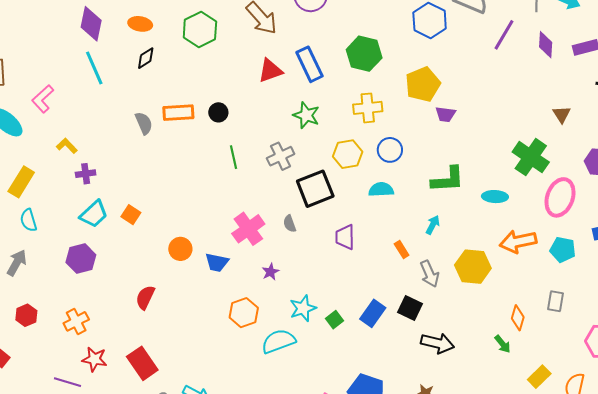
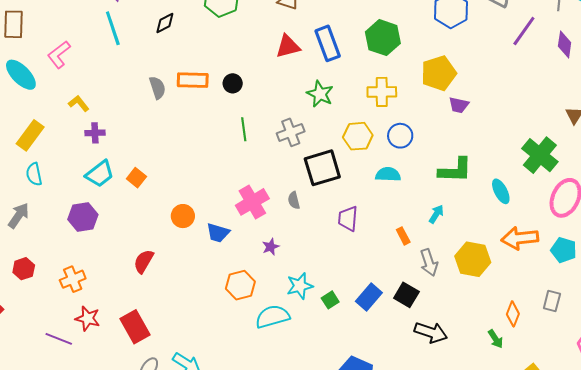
cyan ellipse: (495, 197) -> (501, 191), turned 55

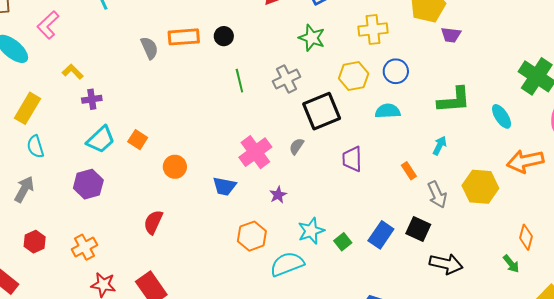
gray semicircle: (294, 200) -> (297, 146), turned 54
orange circle: (183, 216) -> (175, 167), moved

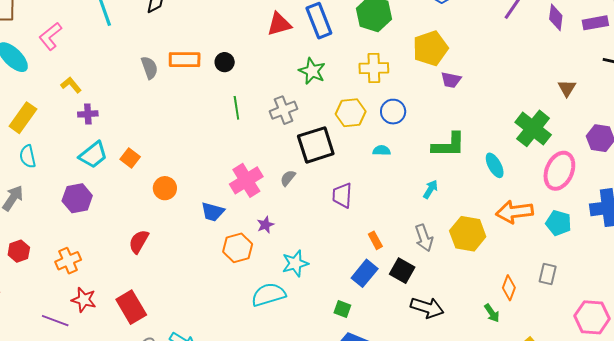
cyan semicircle: (388, 111) -> (382, 150), size x0.7
orange rectangle: (409, 171) -> (375, 240), moved
orange hexagon: (252, 236) -> (238, 248), moved
green square: (343, 242) -> (342, 309), moved, turned -36

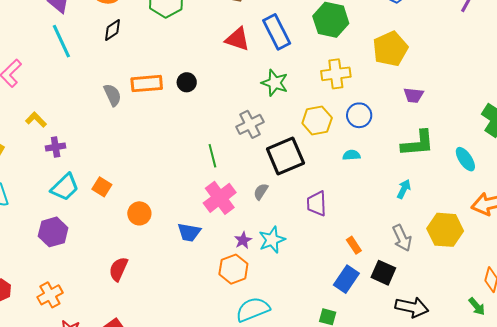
red triangle: (279, 24) -> (237, 39), turned 40
purple trapezoid: (451, 80) -> (414, 95), moved
green line: (236, 108) -> (212, 156), moved
orange hexagon: (238, 248) -> (233, 269), moved
cyan star: (295, 263) -> (272, 240), moved

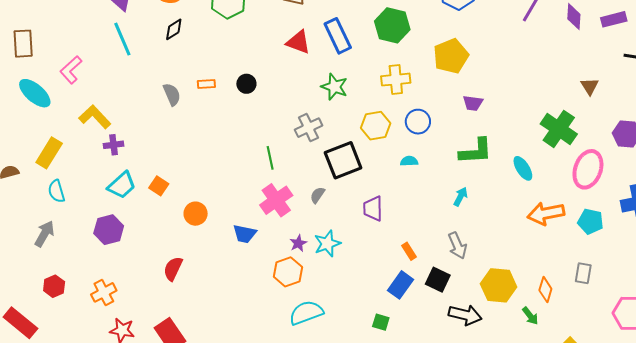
orange rectangle: (147, 84) -> (206, 84), size x0.6
yellow L-shape: (36, 120) -> (95, 117), size x1.5
yellow hexagon: (445, 230) -> (499, 285), moved

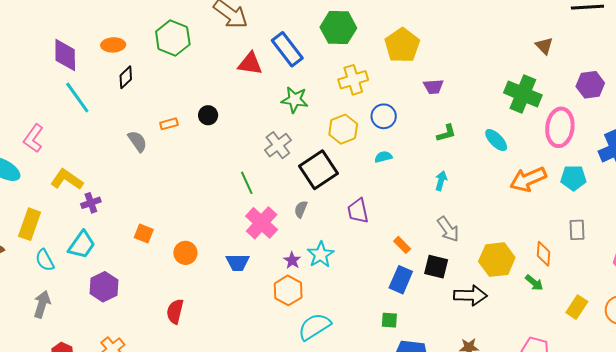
green L-shape: (476, 151) -> (446, 133), size x0.6
cyan trapezoid: (122, 185) -> (82, 245), moved

